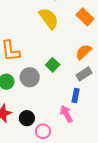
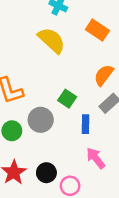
blue rectangle: (76, 95) -> (86, 124), moved

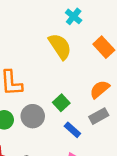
blue rectangle: (86, 124) -> (72, 130), turned -63

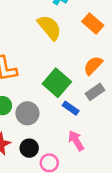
green square: (61, 103) -> (57, 83), size x1.6
gray circle: (33, 116) -> (27, 113), moved

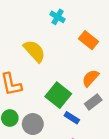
yellow semicircle: (49, 27) -> (34, 51), moved

